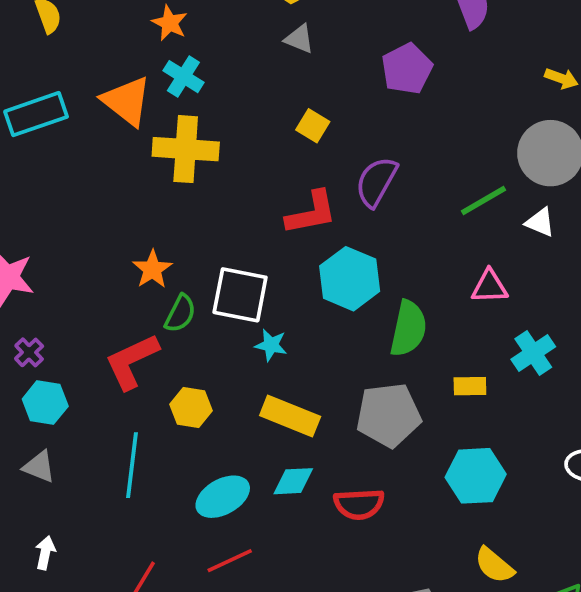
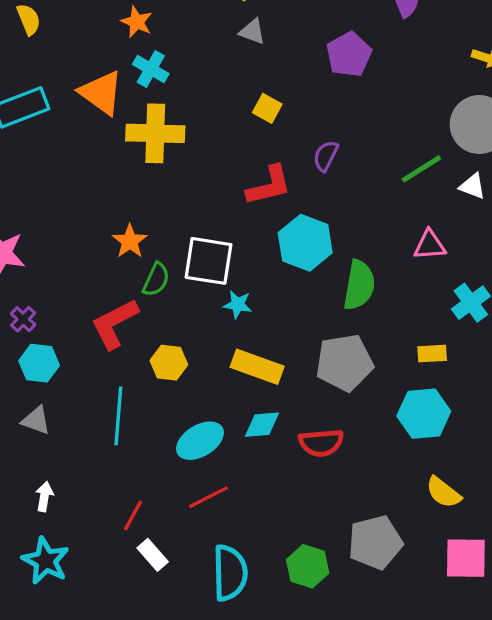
purple semicircle: (376, 182) -> (326, 156), size x0.7
yellow rectangle: (470, 386) -> (432, 354), moved

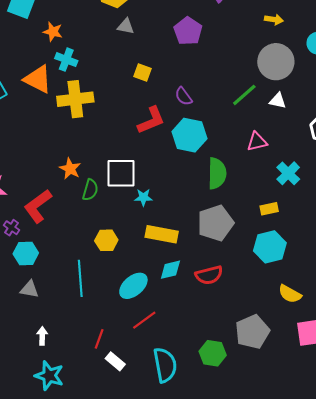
purple semicircle: (326, 156) -> (183, 96), turned -54
cyan hexagon: (305, 243) -> (189, 135), moved
red L-shape: (115, 324) -> (38, 206), moved

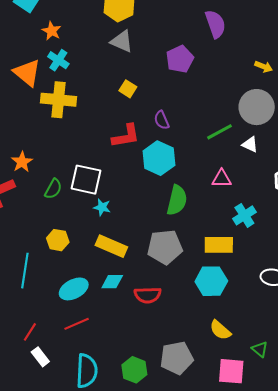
gray triangle: (126, 26) -> (122, 41), size x1.4
orange star: (70, 169) -> (22, 162), moved
yellow rectangle: (269, 209) -> (219, 245), size x1.6

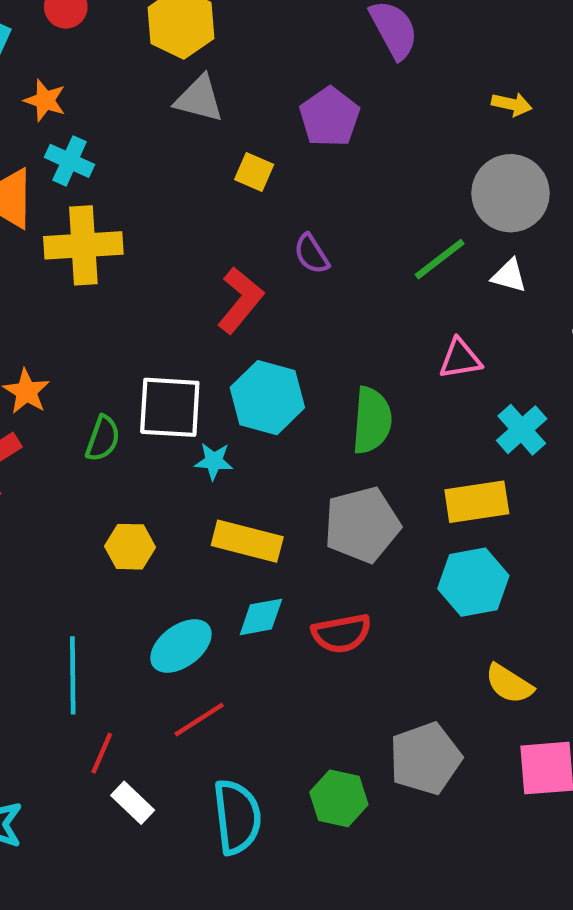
yellow square: (128, 89) -> (254, 172), moved
red L-shape: (126, 136) -> (240, 300), turned -32
cyan hexagon: (159, 158) -> (267, 398), moved
cyan line: (25, 271) -> (73, 675), moved

